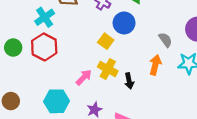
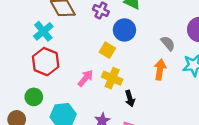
green circle: (13, 48) -> (34, 97), moved
pink arrow: (84, 77) -> (85, 78), moved
black arrow: (129, 81) -> (130, 98), moved

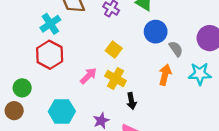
blue circle: (124, 30) -> (156, 32), moved
green circle: (34, 97) -> (22, 88), moved

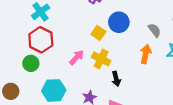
blue circle: (156, 32) -> (119, 22), moved
green circle: (22, 88) -> (31, 63), moved

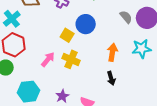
gray semicircle: (155, 30) -> (126, 17), moved
black arrow: (116, 79) -> (111, 78), moved

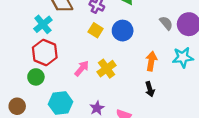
yellow square: (67, 35) -> (96, 30), moved
yellow cross: (71, 59) -> (107, 69), turned 30

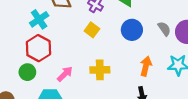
blue circle: (123, 31) -> (132, 30), moved
pink arrow: (82, 68) -> (65, 74), moved
yellow cross: (107, 69) -> (100, 70), turned 30

